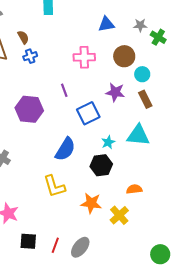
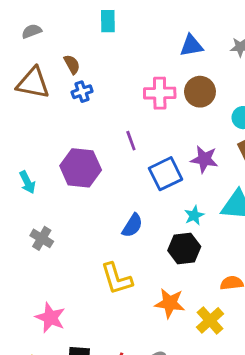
brown circle: (124, 56) -> (200, 92), moved
purple star: (115, 92) -> (204, 159), moved
blue semicircle: (65, 149) -> (132, 225), size x0.7

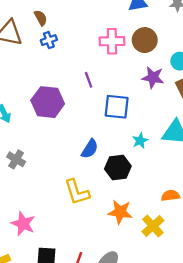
purple star: (204, 159) -> (153, 77), moved
blue square: (165, 174) -> (117, 107), turned 32
black hexagon: (184, 248) -> (118, 168), moved

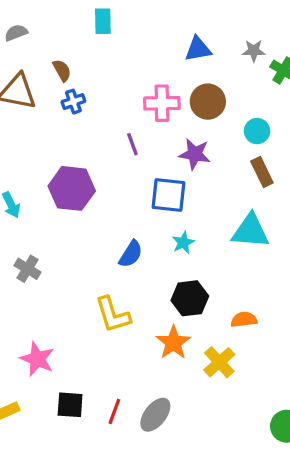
purple star: (153, 77) -> (195, 154), moved
purple line: (89, 80) -> (132, 144), moved
cyan star: (140, 141) -> (183, 243), moved
black hexagon: (118, 168) -> (190, 298), moved
orange star: (120, 212) -> (173, 343), turned 30

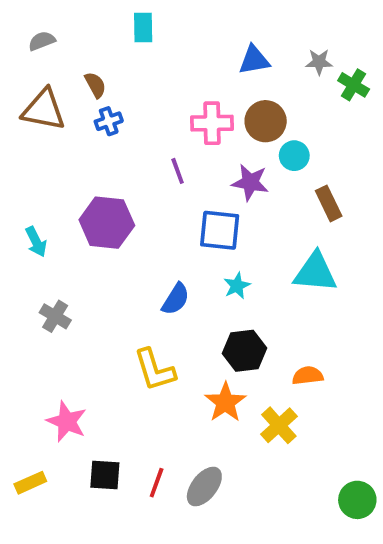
cyan circle: (257, 131) -> (294, 156), moved

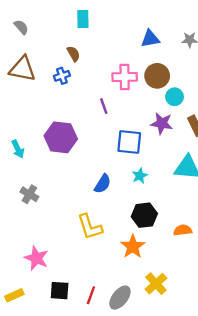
gray semicircle: (42, 41) -> (21, 27), turned 70
brown semicircle: (95, 85) -> (74, 54), moved
purple star: (250, 182) -> (162, 123), moved
yellow cross: (279, 425) -> (156, 284), moved

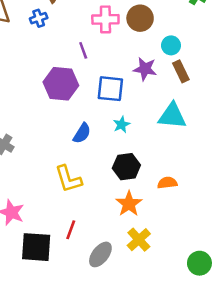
cyan circle: (175, 97) -> (171, 45), moved
purple hexagon: (61, 137) -> (61, 84), moved
orange star: (133, 246) -> (129, 204), moved
black square: (60, 291) -> (36, 247), size x1.5
red line: (91, 295) -> (71, 230), moved

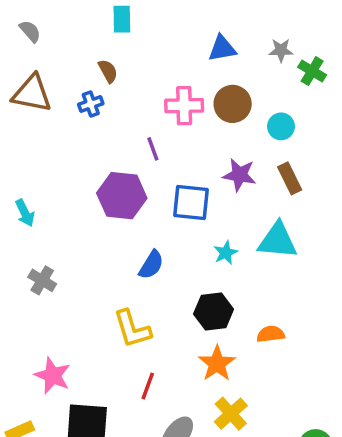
cyan circle: (171, 45) -> (281, 126), moved
cyan star: (121, 125) -> (226, 253), moved
red line: (71, 230) -> (148, 386), moved

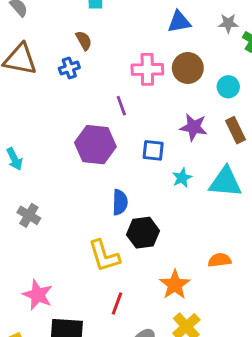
blue square: (191, 203) -> (153, 150), size x0.7
cyan star: (226, 253) -> (182, 178), moved
blue semicircle: (151, 265) -> (120, 202), turned -30
black hexagon: (214, 312) -> (143, 233), moved

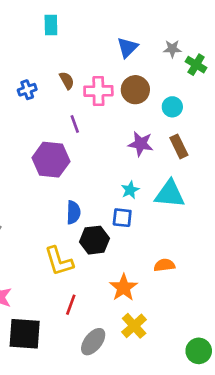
blue triangle: (179, 22) -> (127, 47), turned -35
brown semicircle: (84, 41) -> (67, 80), moved
blue square: (153, 150) -> (122, 218), moved

